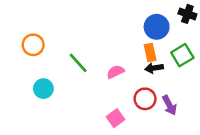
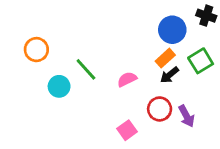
orange rectangle: (150, 53) -> (165, 58), turned 60
black arrow: (154, 68) -> (169, 75), turned -30
cyan circle: (43, 89) -> (59, 86), moved

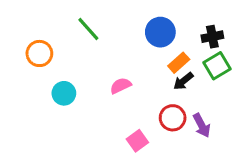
black cross: (206, 16) -> (212, 37), moved, turned -30
blue circle: (172, 30) -> (160, 32), moved
green line: (86, 69) -> (88, 29), moved
pink semicircle: (127, 79) -> (121, 86), moved

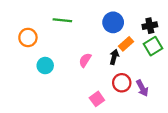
green line: (88, 29) -> (62, 20), turned -42
black arrow: (183, 81) -> (114, 57), moved, turned 144
pink semicircle: (121, 86) -> (85, 60), turned -32

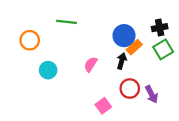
blue circle: (113, 22) -> (124, 36), moved

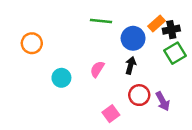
green line: (66, 22) -> (101, 21), moved
orange rectangle: (134, 47) -> (157, 23), moved
cyan circle: (48, 70) -> (61, 78), moved

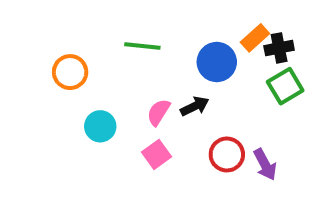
green line: (101, 21) -> (142, 46), moved
orange circle: (32, 43) -> (70, 72), moved
black arrow: (131, 65) -> (195, 106), moved, turned 49
pink square: (111, 114) -> (156, 154), moved

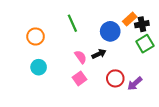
green line: (142, 46) -> (72, 23), turned 60
pink semicircle: (159, 112) -> (81, 57), turned 112
cyan circle: (100, 126) -> (39, 67), moved
purple arrow: (265, 165) -> (135, 84), turned 77

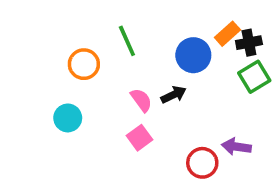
orange circle: (36, 36) -> (84, 64), moved
red circle: (115, 78) -> (202, 163), moved
purple arrow: (135, 84) -> (236, 147), turned 49

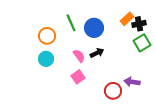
blue circle: (193, 55) -> (94, 28), moved
cyan circle: (68, 118) -> (46, 59), moved

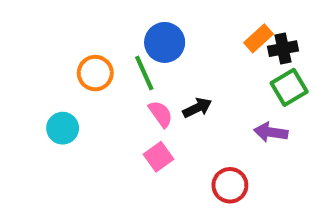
green line: (71, 23) -> (144, 73), moved
blue circle: (94, 28) -> (165, 42), moved
cyan circle: (46, 59) -> (63, 128), moved
purple arrow: (132, 82) -> (271, 132), moved

